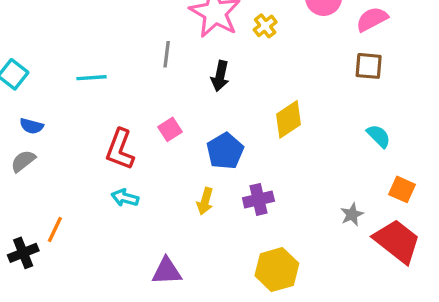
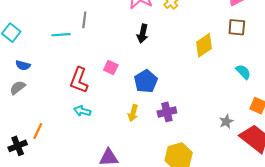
gray line: (167, 54) -> (84, 20), moved
yellow diamond: (289, 119) -> (204, 45), moved
pink square: (170, 129) -> (111, 68), turned -32

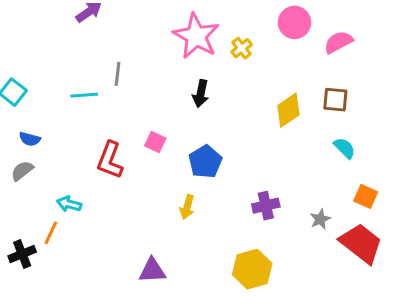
brown square: (237, 27) -> (335, 100), moved
cyan arrow: (82, 111) -> (69, 204), moved
purple cross: (167, 112) -> (266, 206), moved

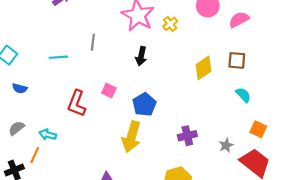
gray line: (117, 74) -> (93, 42), moved
gray semicircle: (22, 171) -> (16, 128), moved
yellow arrow: (187, 207) -> (131, 137), size x1.8

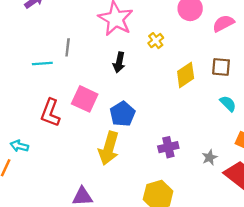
yellow cross: (170, 24) -> (156, 41), moved
cyan line: (58, 57) -> (42, 63), moved
pink square: (109, 91) -> (85, 99), size x1.6

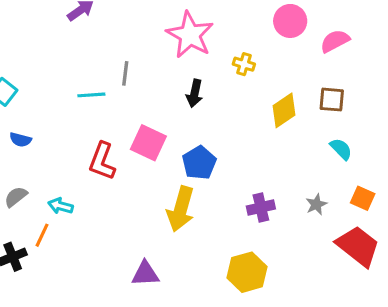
yellow cross: (156, 41) -> (244, 64), turned -35
gray star: (210, 157) -> (316, 204), moved

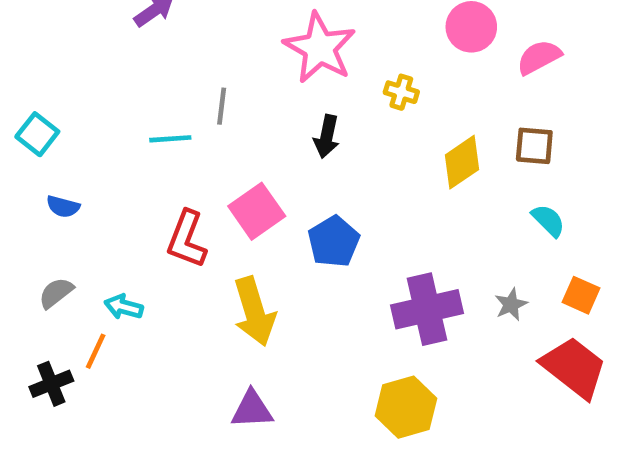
pink square: (148, 143) -> (257, 211), turned 30
purple cross: (261, 207) -> (427, 309), size x1.6
yellow arrow: (181, 209) -> (254, 312), moved, turned -33

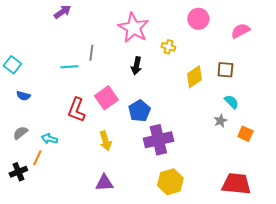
pink semicircle: (539, 57) -> (240, 31), moved
gray star: (511, 305) -> (220, 121), moved
purple cross: (427, 309) -> (158, 140), moved
yellow arrow: (254, 312) -> (105, 141), size x0.7
red trapezoid: (574, 368) -> (236, 184), moved, turned -32

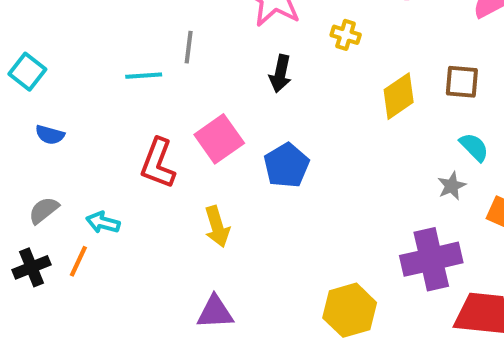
purple cross: (158, 140) -> (431, 259), moved
black cross: (18, 172) -> (32, 267), moved

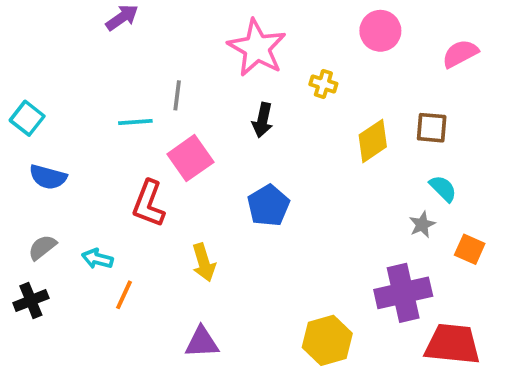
blue semicircle: (50, 135) -> (48, 177), size x1.4
pink square: (219, 139) -> (190, 158), moved
orange line: (78, 261) -> (124, 295), moved

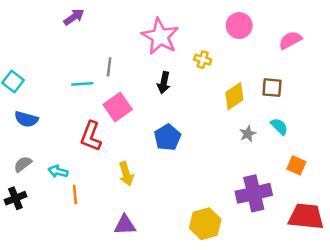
gray star: (422, 225) -> (248, 134), moved
orange line: (124, 295) -> (75, 195), turned -30
red trapezoid: (453, 344) -> (306, 216), moved

